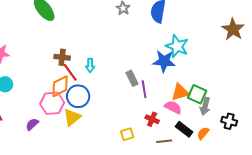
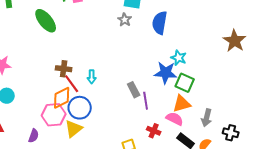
cyan star: (177, 46) -> (179, 58), size x0.7
green square: (197, 94) -> (185, 83), moved
purple semicircle: (32, 124) -> (34, 136), turned 152

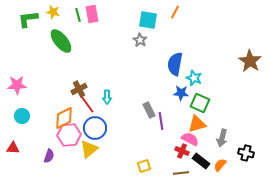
blue semicircle: (160, 23) -> (175, 64), moved
brown cross: (64, 69) -> (79, 89), turned -35
blue star: (166, 73) -> (181, 93), size x0.7
orange diamond: (62, 98) -> (64, 118), moved
red cross: (154, 131) -> (182, 151), moved

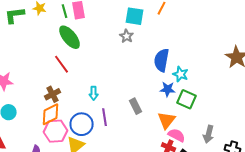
green ellipse: (61, 41) -> (70, 37), moved
brown cross: (79, 89) -> (53, 94), moved
red line: (87, 104) -> (62, 64), moved
purple line: (161, 121) -> (105, 117), moved
orange triangle: (197, 124) -> (167, 120), moved, turned -36

